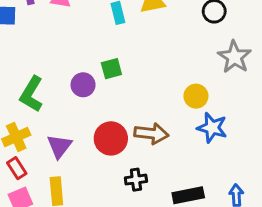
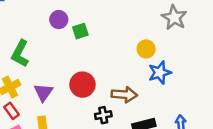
purple circle: (83, 85) -> (59, 20), moved
blue star: (212, 128) -> (160, 73), turned -30
brown arrow: (151, 134) -> (124, 95), moved

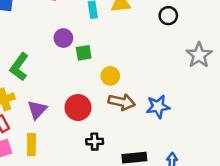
gray star: (174, 18) -> (199, 55), moved
yellow circle: (146, 49) -> (110, 76), moved
brown arrow: (124, 95) -> (122, 102), moved

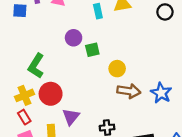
red circle: (78, 107) -> (51, 94), moved
blue star: (158, 107) -> (161, 93), turned -30
purple triangle: (37, 110) -> (71, 117), moved

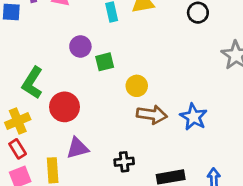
red circle: (51, 94) -> (64, 107), moved
purple triangle: (71, 117) -> (78, 148), turned 36

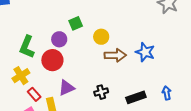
purple circle: (80, 46) -> (59, 39), moved
red rectangle: (18, 149) -> (34, 94), moved

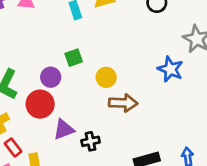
blue star: (145, 52) -> (170, 69), moved
purple triangle: (67, 88) -> (64, 129), moved
black cross: (101, 92) -> (91, 141), moved

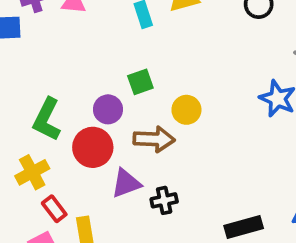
brown arrow: (123, 103) -> (154, 139), moved

